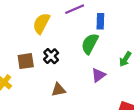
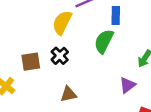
yellow semicircle: (41, 23) -> (62, 22), moved
purple triangle: (99, 75) -> (128, 85), moved

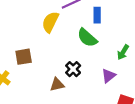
green semicircle: (104, 41) -> (87, 38), turned -75
black cross: (60, 56) -> (73, 69), moved

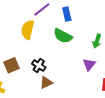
black cross: (73, 69) -> (39, 65), moved

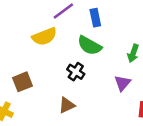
yellow semicircle: (28, 30) -> (44, 37), turned -126
black cross: (39, 65) -> (76, 72), moved

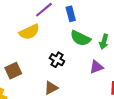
green semicircle: (90, 45) -> (80, 38), moved
purple triangle: (122, 83) -> (96, 67), turned 32

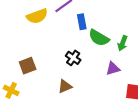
blue rectangle: (71, 14) -> (82, 22), moved
yellow semicircle: (29, 32) -> (37, 16), moved

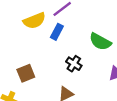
blue rectangle: (82, 22) -> (57, 32), moved, turned 40

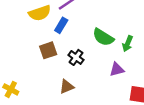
brown square: (26, 73) -> (48, 50), moved

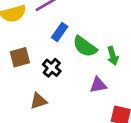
blue rectangle: (61, 25) -> (60, 32), moved
green arrow: (128, 44) -> (113, 56), turned -42

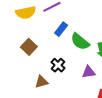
brown square: (20, 57) -> (29, 47), turned -35
black cross: (52, 68) -> (58, 65), moved

